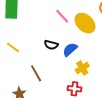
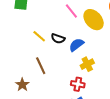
yellow line: (13, 47) -> (39, 36), moved

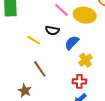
yellow ellipse: (94, 20) -> (85, 15), turned -30
black semicircle: (58, 39) -> (52, 30), moved

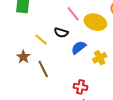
yellow cross: (86, 60) -> (100, 58), moved
brown star: (25, 91) -> (23, 57), moved

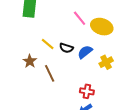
black semicircle: (61, 33) -> (66, 48), moved

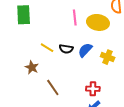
pink line: (80, 18) -> (75, 17), turned 42
yellow cross: (106, 62) -> (108, 57), turned -32
brown line: (50, 73) -> (53, 87), moved

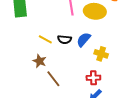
yellow cross: (108, 57) -> (101, 54), moved
brown star: (32, 67) -> (39, 61), moved

